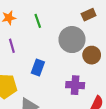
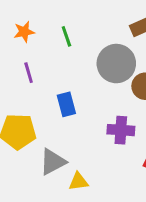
blue rectangle: (38, 67) -> (66, 104), turned -35

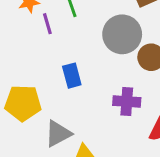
purple line: (29, 73) -> (47, 24), moved

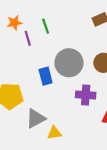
gray circle: (122, 34) -> (69, 63), moved

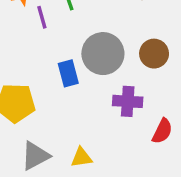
gray triangle: (36, 118) -> (35, 156), moved

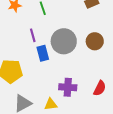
purple line: (42, 17) -> (33, 35), moved
purple cross: (128, 101) -> (68, 87), moved

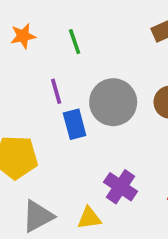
purple cross: (68, 87) -> (121, 187), turned 30

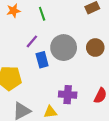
purple line: (56, 91) -> (32, 41), turned 56
purple cross: (121, 187) -> (68, 95), turned -30

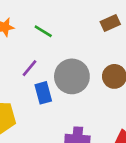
green line: (42, 14) -> (43, 31), turned -40

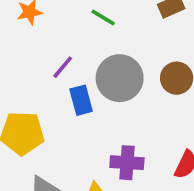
green line: (43, 31) -> (103, 18), moved

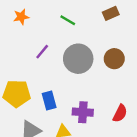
blue rectangle: (81, 100) -> (49, 101), moved

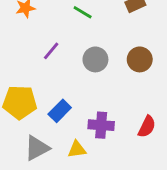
gray circle: (78, 59) -> (95, 59), size x0.7
blue rectangle: (49, 101) -> (60, 111), turned 60

